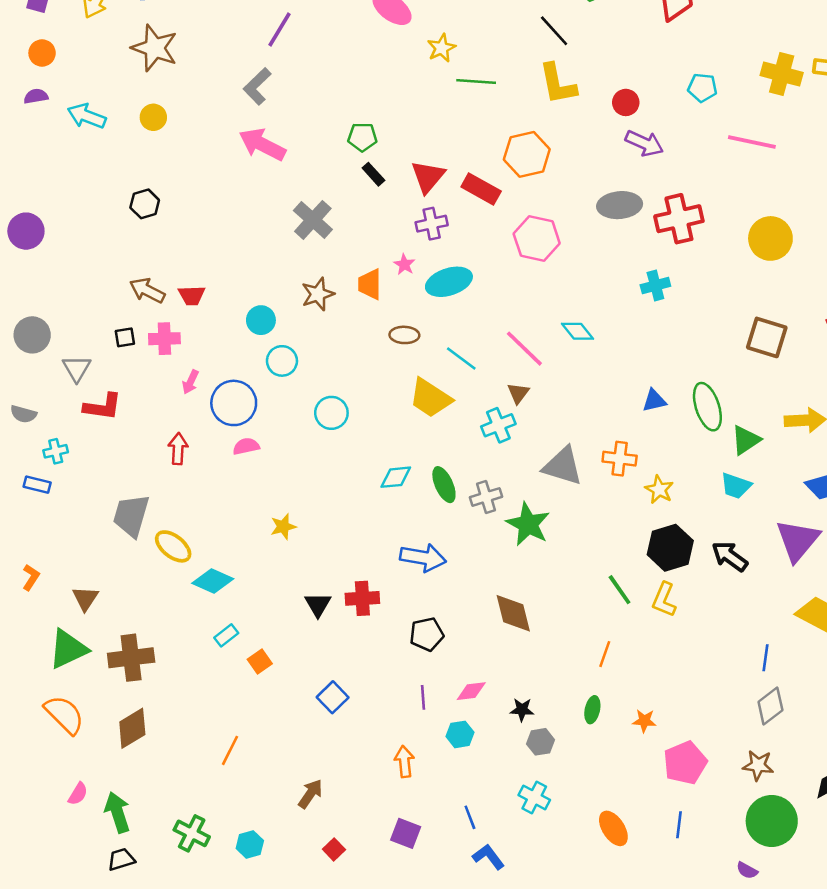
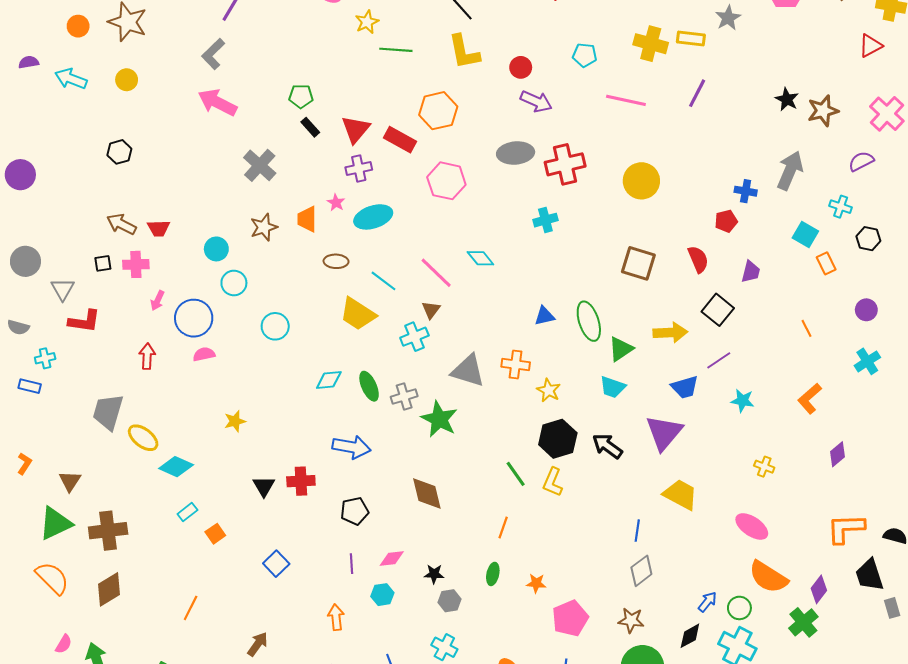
orange circle: (42, 53) -> (78, 26), moved

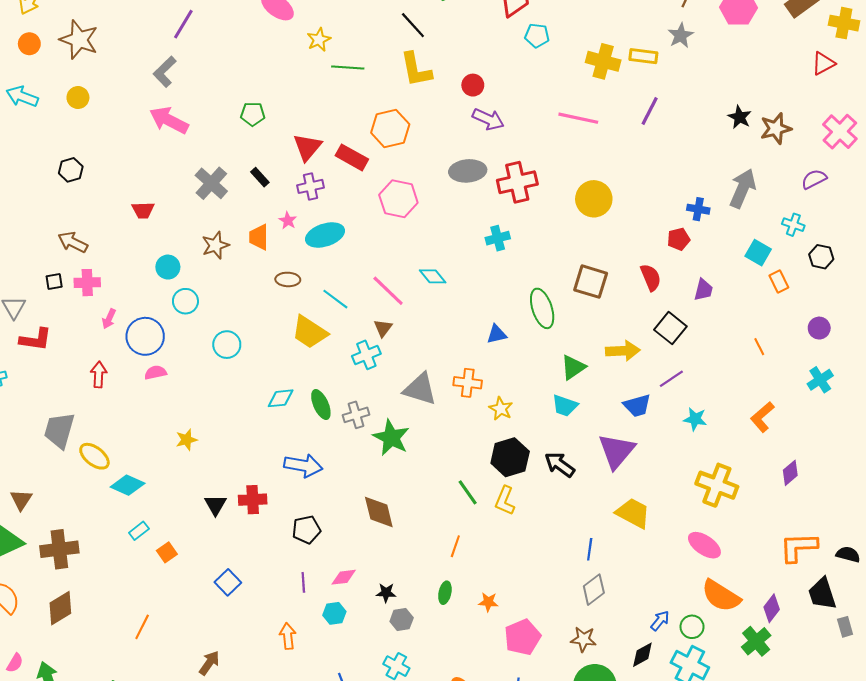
cyan pentagon: (585, 55) -> (537, 35), moved
black rectangle: (310, 127) -> (260, 177), moved
red trapezoid: (159, 228) -> (143, 210), moved
green ellipse: (589, 321) -> (542, 308), moved
yellow cross: (764, 467) -> (717, 485), size x2.0

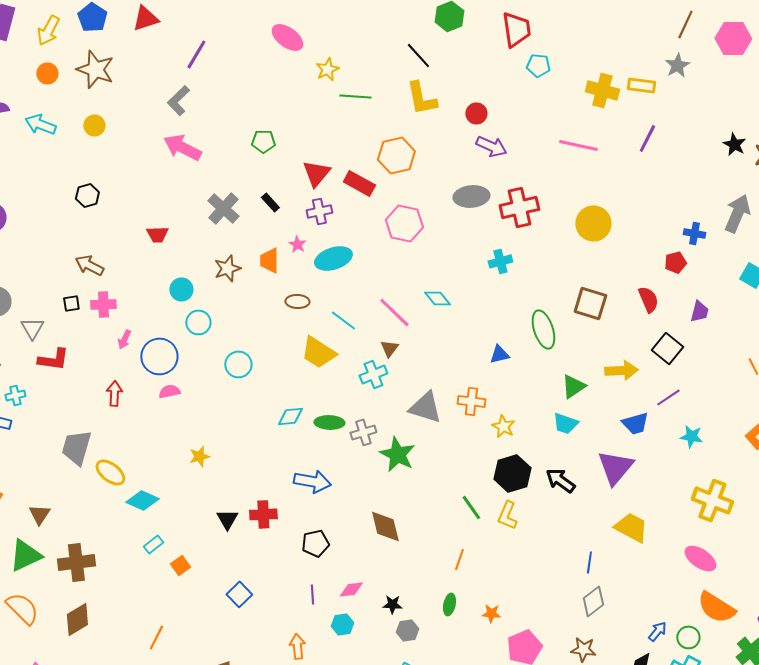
green ellipse: (321, 405) -> (329, 422), turned -64

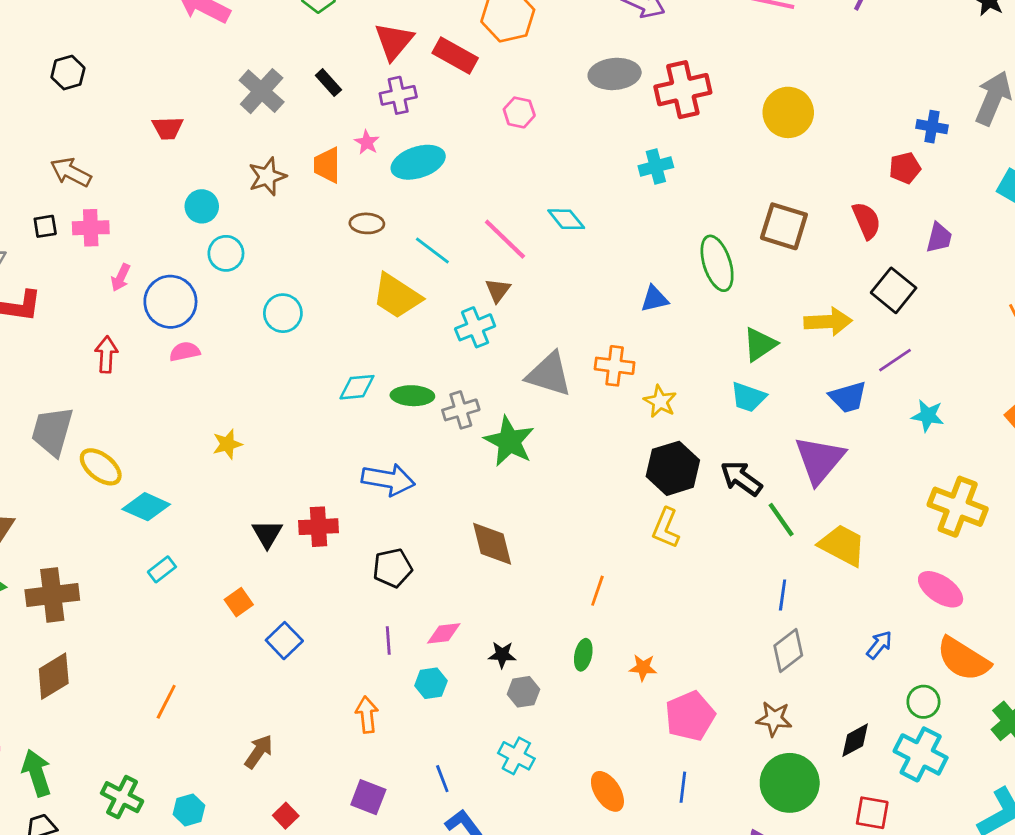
pink hexagon: (404, 223) -> (519, 112), size x0.6
green line: (471, 507) -> (781, 520), moved
orange square: (180, 565) -> (239, 602), moved
blue arrow: (657, 631) -> (879, 645), moved

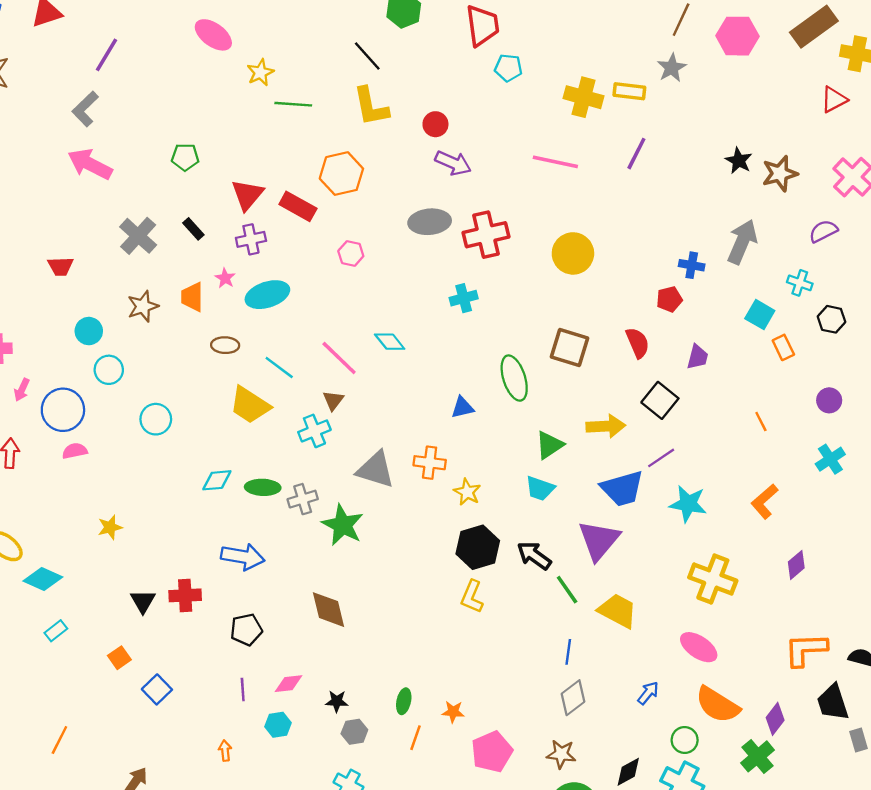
blue trapezoid: (848, 397) -> (622, 489), size x1.4
cyan star: (928, 416) -> (688, 504), size x1.4
orange line: (597, 591) -> (415, 738), moved
orange arrow: (367, 715) -> (225, 751), size x0.7

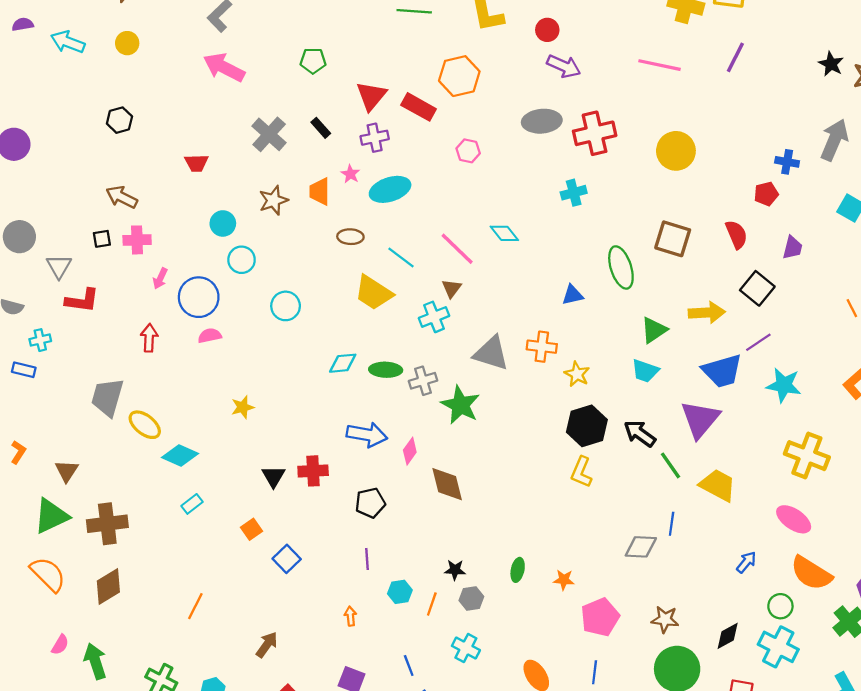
pink diamond: (289, 684) -> (410, 451), moved, turned -48
gray diamond: (573, 698) -> (641, 547), moved, turned 40
orange line: (415, 738) -> (432, 604), moved

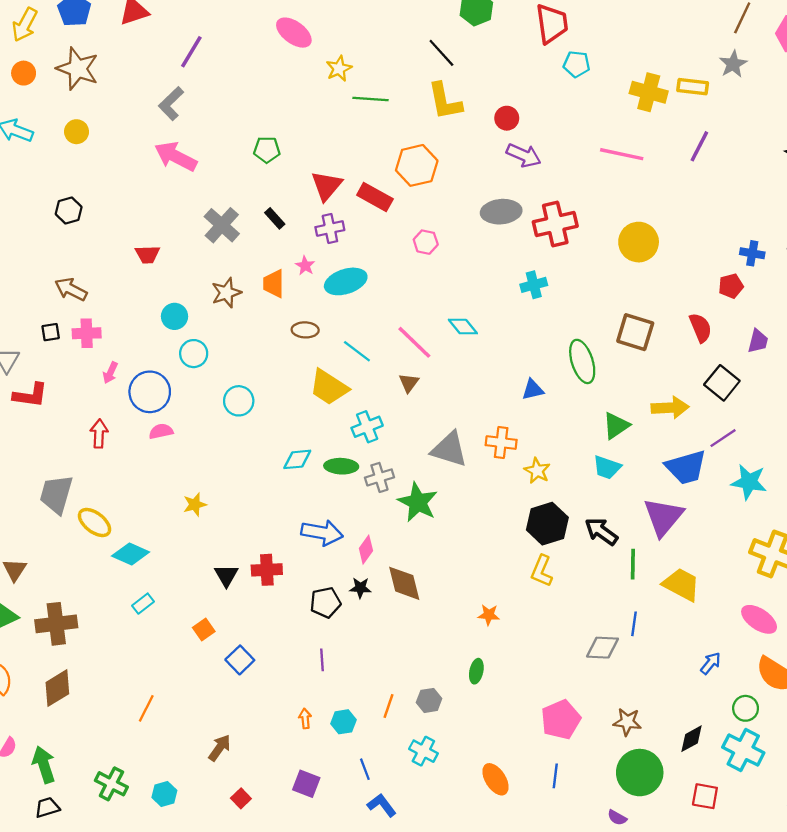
cyan cross: (434, 317) -> (367, 427), moved
green line: (670, 465) -> (633, 564), turned 36
black star: (455, 570) -> (360, 588), moved
orange star: (564, 580) -> (489, 615), moved
cyan hexagon: (400, 592) -> (343, 722), moved

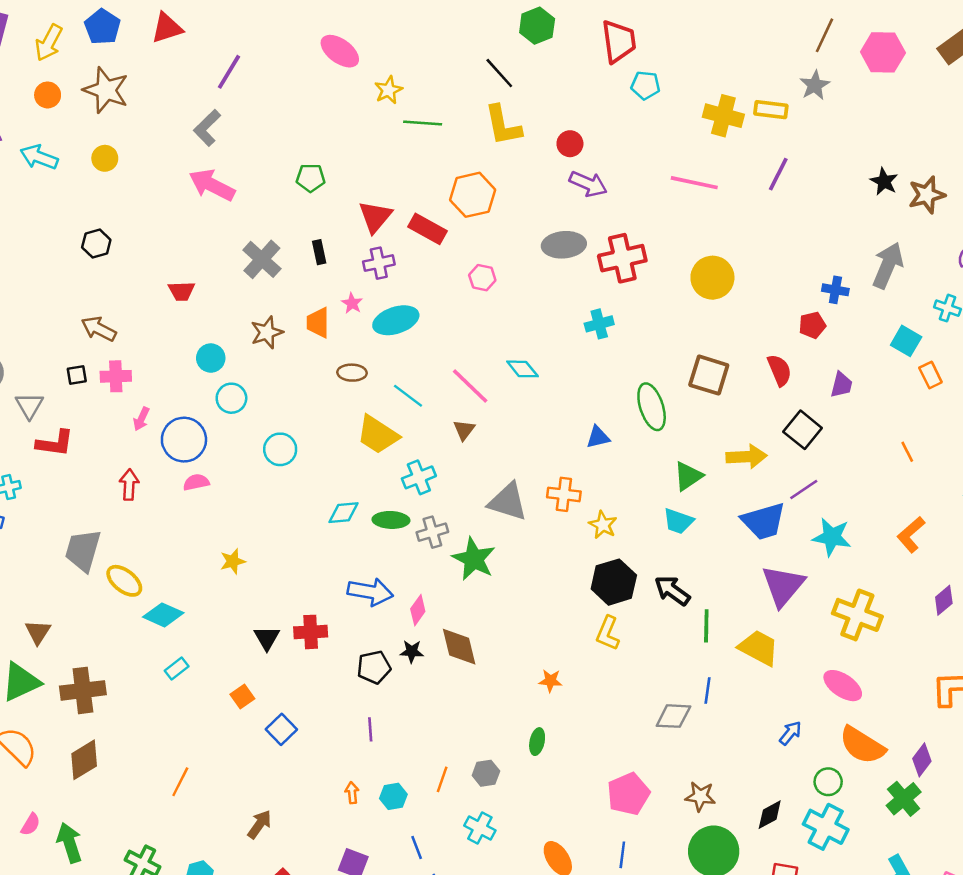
black rectangle: (275, 218) -> (319, 252), turned 30
purple triangle: (663, 517) -> (783, 586), moved

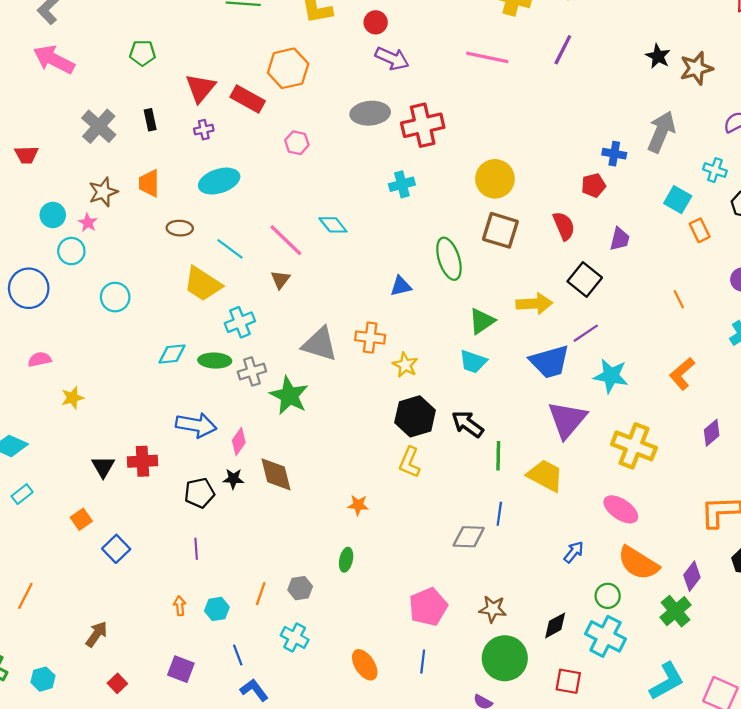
purple cross: (379, 263) -> (204, 130), size x0.7
yellow circle: (712, 278) -> (495, 179), moved
pink star: (352, 303) -> (88, 223), moved
pink semicircle: (196, 482) -> (40, 359), moved

